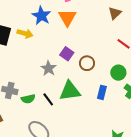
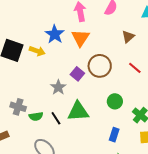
brown circle: (87, 63) -> (100, 66), moved, size x1.5
green circle: (118, 73) -> (115, 101), moved
blue rectangle: (102, 92) -> (114, 135), moved

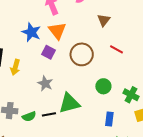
yellow arrow: (37, 51) -> (15, 67), moved, turned 98
purple square: (77, 74) -> (48, 52), moved
black line: (56, 118) -> (49, 114), turned -56

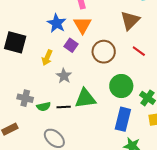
brown triangle: (104, 20) -> (130, 20), size x1.5
yellow arrow: (15, 67) -> (47, 58), moved
green circle: (103, 86) -> (121, 86), size x1.5
blue rectangle: (109, 119) -> (123, 119), size x1.6

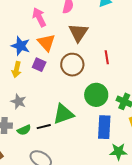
brown triangle: (130, 20) -> (78, 33), moved
red line: (139, 51) -> (107, 57), turned 56
yellow arrow: (47, 58) -> (16, 69), moved
gray star: (64, 76) -> (18, 101), moved

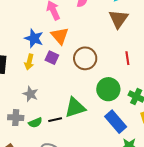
brown triangle: (78, 33) -> (118, 19), moved
red line: (107, 57) -> (127, 58), moved
blue rectangle: (104, 127) -> (116, 122), turned -45

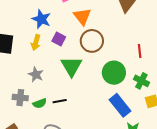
orange triangle: (60, 36) -> (82, 16), moved
red line: (127, 58) -> (140, 51), moved
green triangle: (75, 108) -> (71, 66), moved, turned -45

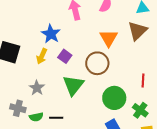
orange triangle: (82, 16) -> (109, 38), moved

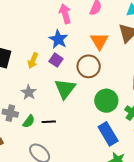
blue star: (51, 34) -> (58, 39), moved
green semicircle: (36, 117) -> (29, 121), turned -40

